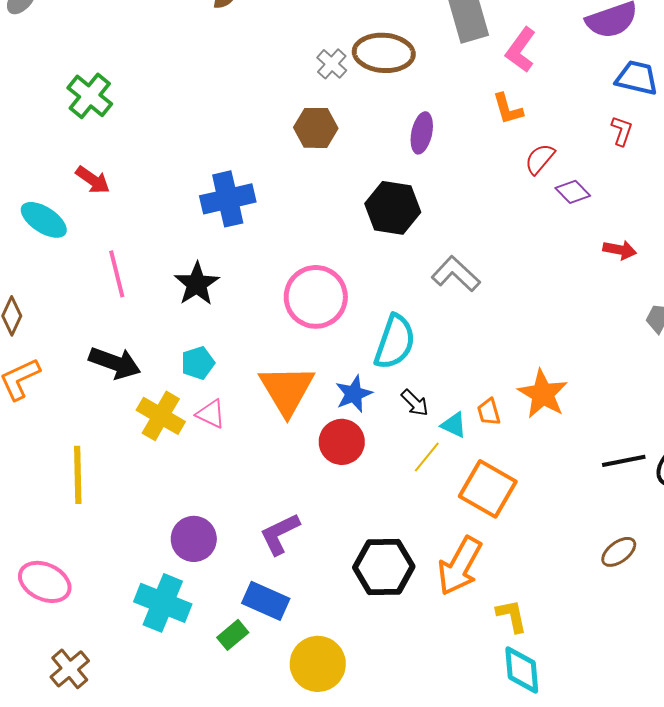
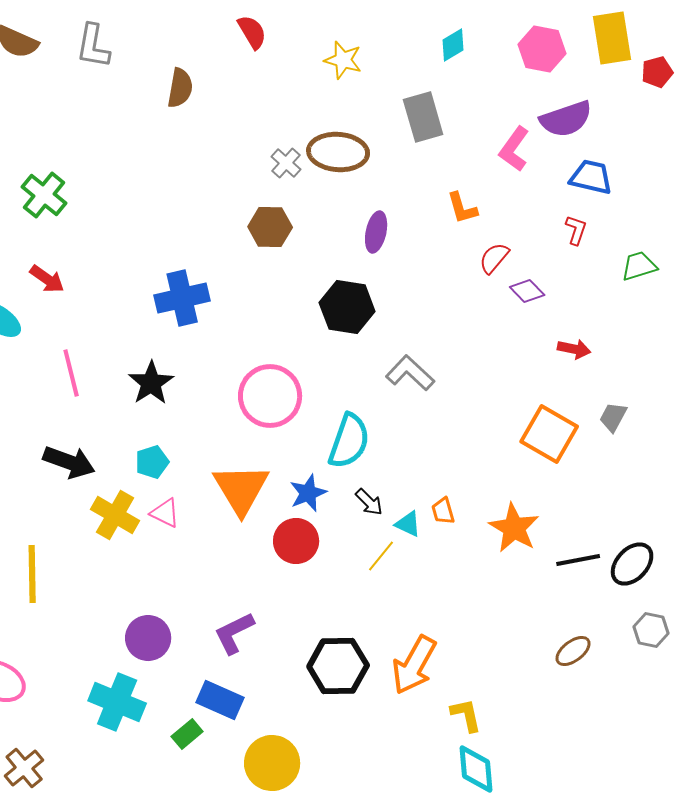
pink L-shape: (521, 50) -> (514, 149), moved
orange star: (543, 394) -> (514, 528), moved
orange square: (488, 489) -> (549, 434), moved

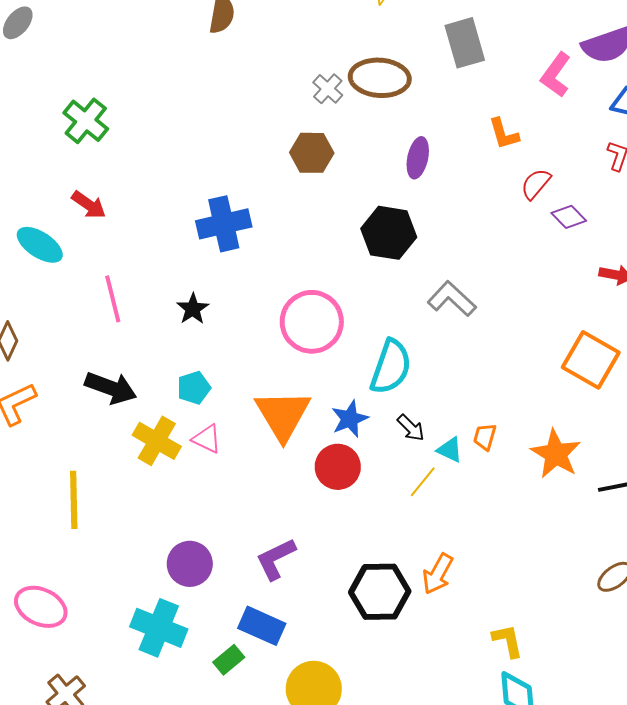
black star: (151, 383) -> (193, 309), size x0.7
orange trapezoid: (443, 511) -> (485, 437), turned 32
orange arrow: (414, 665) -> (438, 574), moved, size x0.7

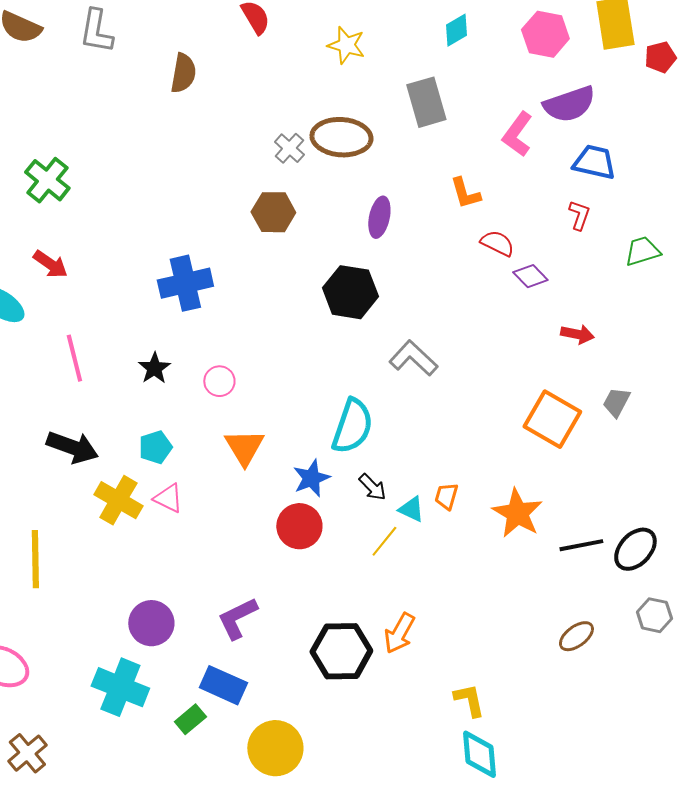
red semicircle: (536, 184) -> (497, 243), turned 76
pink circle: (312, 322) -> (219, 381), moved, size x0.5
orange triangle: (283, 415) -> (244, 447), moved, size x0.7

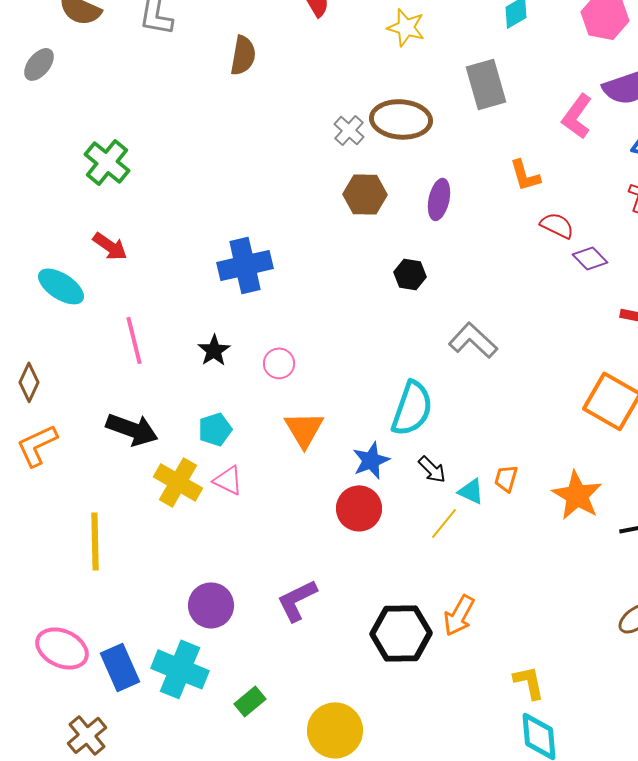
brown hexagon: (273, 212) -> (365, 194), moved
black hexagon: (350, 292) -> (410, 274), size x0.6
blue rectangle: (223, 685) -> (120, 667), moved, turned 42

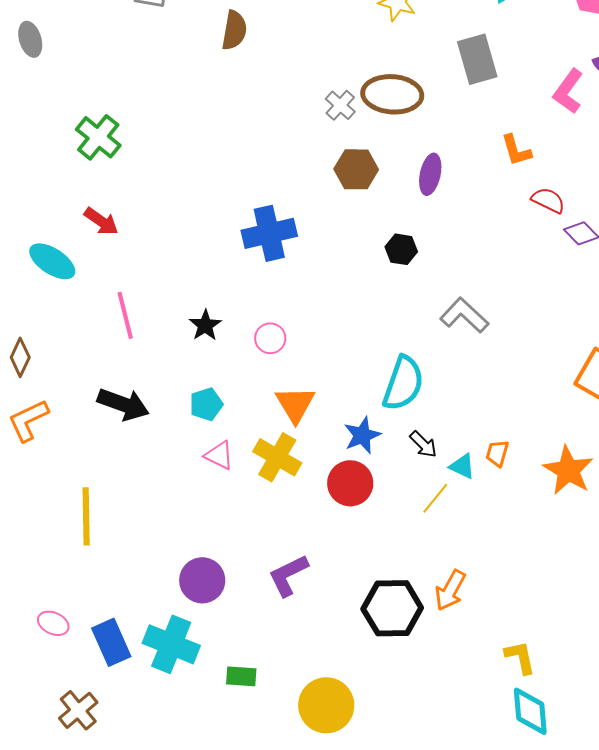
gray ellipse: (39, 64) -> (30, 39), turned -56
blue cross: (245, 265) -> (269, 233), moved
yellow cross: (178, 482) -> (277, 457), moved
pink ellipse: (62, 648) -> (53, 623), size x0.6
green rectangle: (250, 701) -> (241, 676), turned 44

